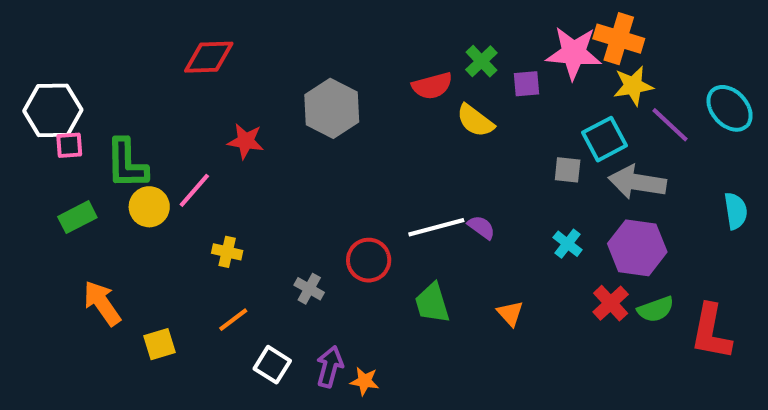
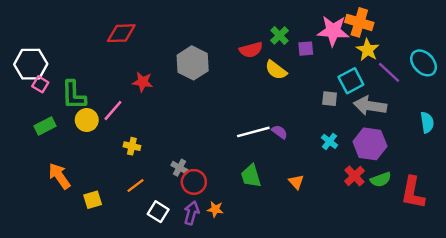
yellow star: (633, 86) -> (368, 50), turned -30
pink square: (69, 145) -> (40, 84), turned 35
red circle: (369, 260) -> (194, 182), moved
orange star: (365, 381) -> (215, 209), moved

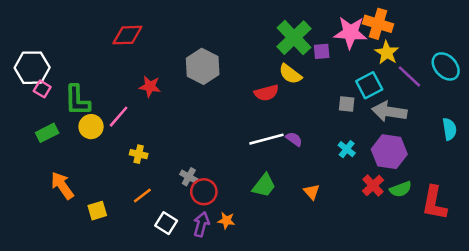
green cross: (280, 36) -> (294, 38), size x1.8
red semicircle: (251, 50) -> (266, 93), moved
green trapezoid: (251, 176) -> (264, 185), turned -125

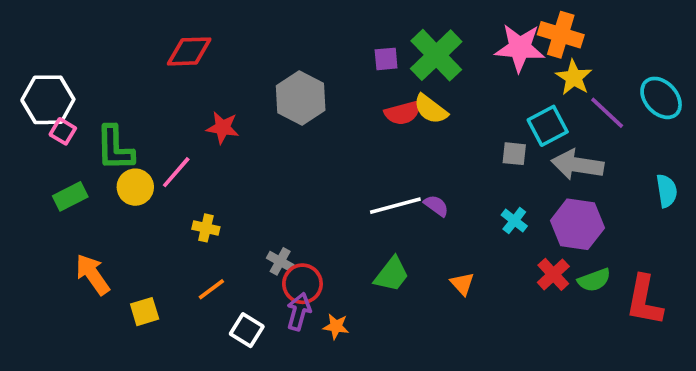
purple square: (322, 51) -> (386, 59), moved
red semicircle: (266, 93) -> (403, 113), moved
purple arrow: (201, 224) -> (299, 312), moved

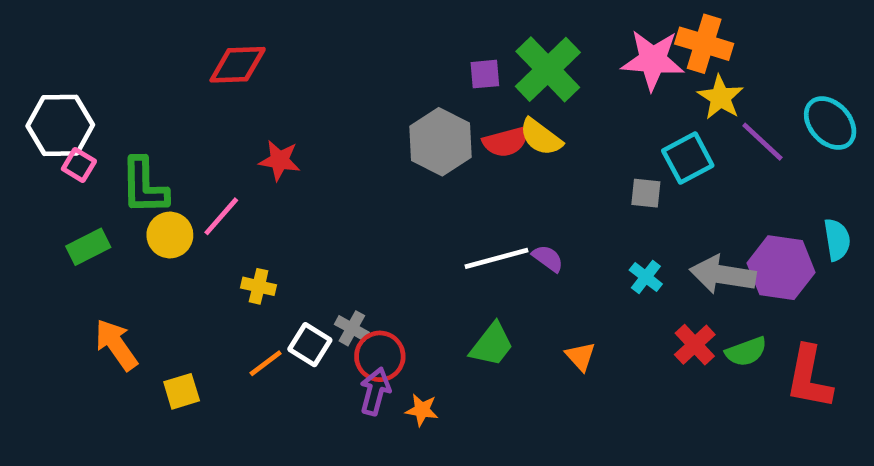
gray hexagon: (301, 98) -> (440, 142), moved
gray arrow: (577, 165) -> (723, 275), moved
purple hexagon: (577, 224) -> (781, 268), moved
white square: (247, 330) -> (310, 345), moved

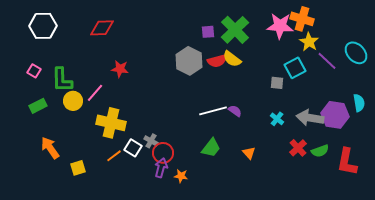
white hexagon: (60, 125) -> (43, 26), moved
yellow cross: (259, 286) -> (111, 123), size x2.0

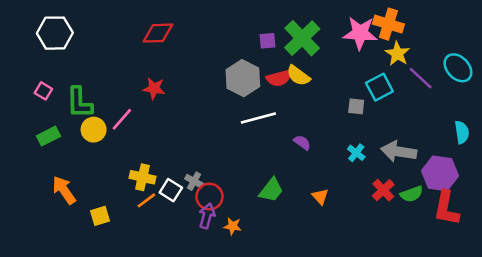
red diamond: (102, 28) -> (158, 33), moved
white line: (213, 111) -> (258, 118), moved
purple hexagon: (335, 115) -> (440, 173), moved
yellow cross: (111, 123) -> (142, 177), moved, size x0.7

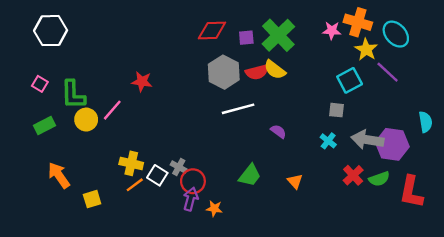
red diamond: (158, 33) -> (212, 31), moved
pink star: (360, 33) -> (332, 31), size x0.6
cyan ellipse: (458, 68) -> (396, 34), moved
gray square: (356, 106) -> (337, 110), moved
purple hexagon: (440, 173) -> (392, 144), moved

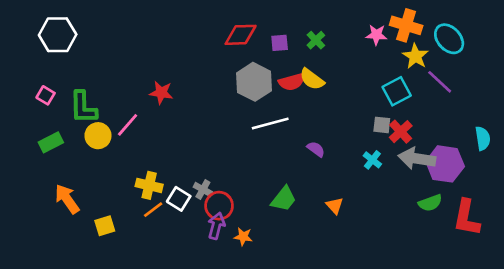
green cross: (278, 35) -> (316, 40), size x0.5
red cross: (353, 175) -> (401, 132), moved

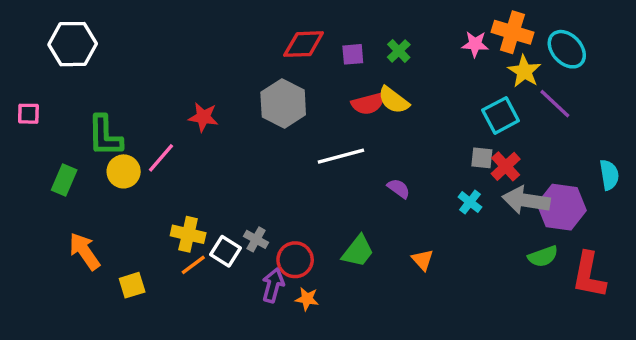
gray hexagon: (254, 82) -> (283, 104), moved
pink square: (46, 95) -> (28, 114), moved, turned -30
green rectangle: (51, 142) -> (64, 180), turned -40
red circle: (219, 206) -> (295, 260), moved

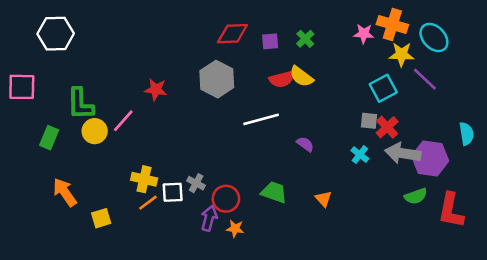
yellow star: (524, 71) -> (401, 54), turned -30
pink square: (28, 114) -> (22, 87), size x1.6
white square: (225, 251) -> (173, 192), turned -35
green trapezoid: (358, 251) -> (274, 192), turned -108

